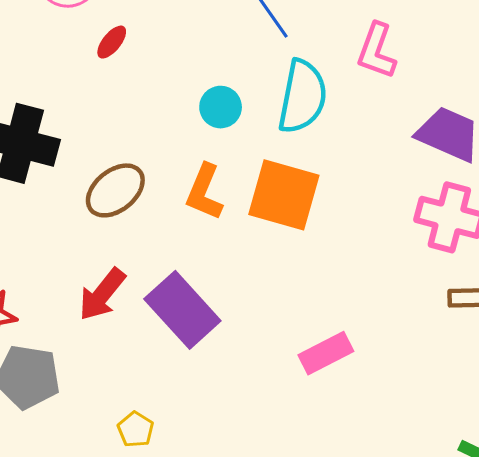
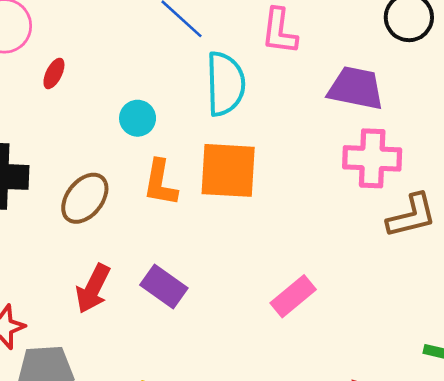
cyan circle: (221, 107) -> (138, 118), moved
purple rectangle: (182, 310) -> (164, 287), size x0.7

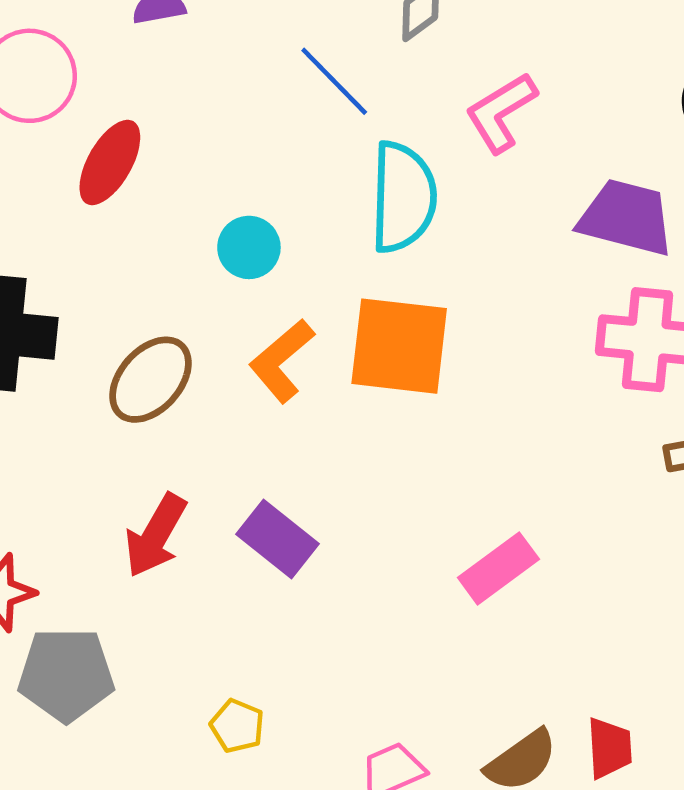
pink L-shape: (279, 31) -> (501, 112), turned 48
red ellipse: (54, 73) -> (110, 162), size x1.6
orange L-shape: (160, 183) -> (282, 361), turned 36

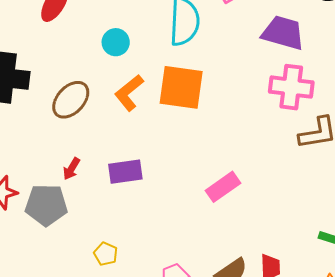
red arrow: (156, 535) -> (71, 169), size x0.6
purple rectangle: (278, 539) -> (125, 172), turned -48
gray pentagon: (66, 675) -> (46, 205), moved

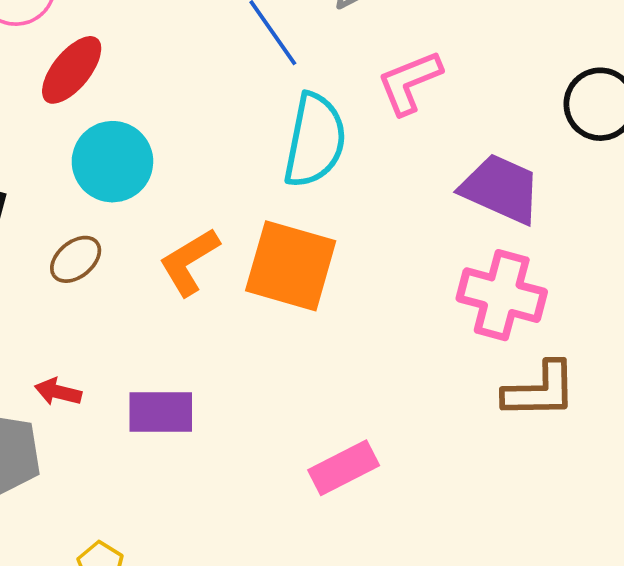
cyan circle: (116, 42) -> (112, 162), moved, size x1.5
brown ellipse: (71, 100) -> (76, 259), size x0.7
red arrow: (71, 169) -> (58, 392), turned 65

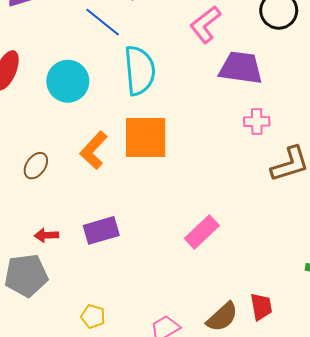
pink L-shape: (410, 82) -> (205, 24), moved
cyan circle: (112, 162) -> (68, 81), moved
pink cross: (502, 295) -> (257, 122), size x0.6

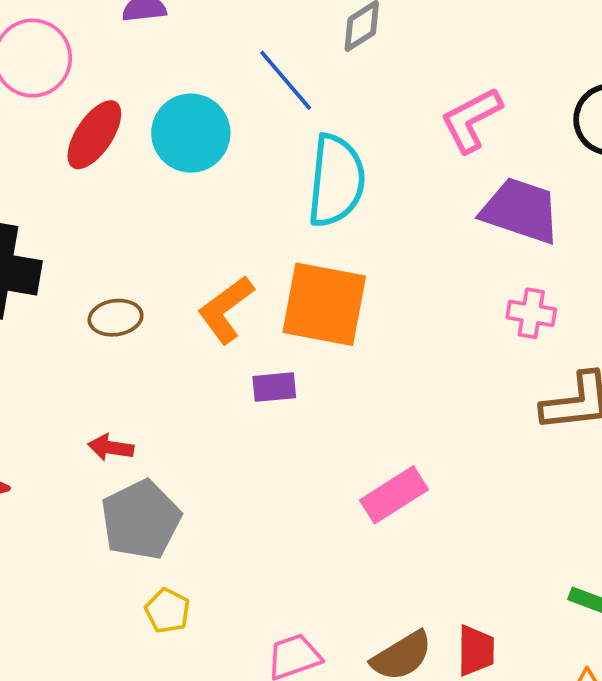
cyan circle: (68, 81) -> (191, 133), moved
brown ellipse: (36, 166) -> (116, 318), turned 36
purple rectangle: (101, 230) -> (274, 387), moved, size x0.7
gray pentagon: (26, 275) -> (141, 520), moved, turned -30

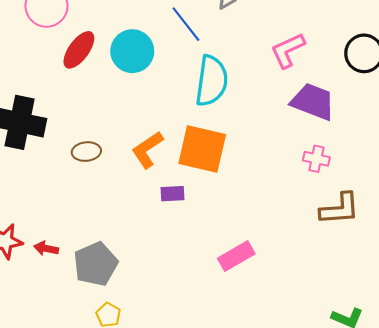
red arrow: (111, 448) -> (46, 248), moved

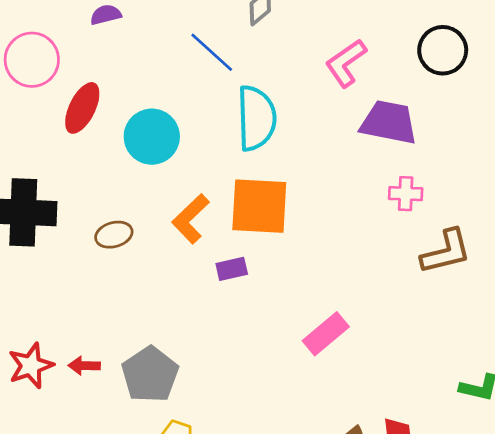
cyan circle: (132, 51) -> (152, 137), moved

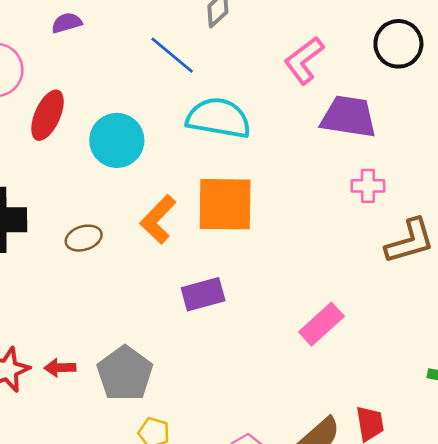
cyan semicircle: (256, 118) -> (219, 118), turned -76
purple rectangle: (232, 269) -> (203, 294), moved, size x1.4
pink rectangle: (326, 334) -> (321, 324), moved

